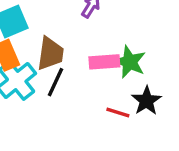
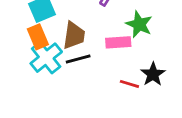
green star: (130, 62) -> (139, 24), moved
black line: (55, 82) -> (78, 59), turned 50

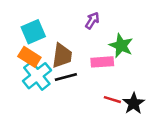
orange rectangle: (38, 37) -> (29, 57), turned -35
black star: (153, 74) -> (134, 103), moved

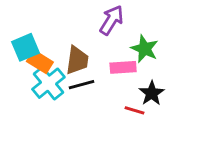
purple arrow: (92, 20) -> (112, 20), size x1.5
cyan square: (33, 32) -> (26, 47), moved
black star: (134, 103) -> (152, 93), moved

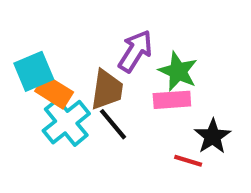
purple arrow: (112, 20) -> (135, 51), moved
green star: (145, 49) -> (178, 71), moved
black line: (81, 85) -> (113, 124), turned 65

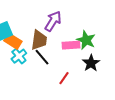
green star: (178, 71) -> (86, 40), moved
cyan cross: (66, 122) -> (19, 56), size x0.7
red line: (188, 161) -> (64, 78), moved, turned -72

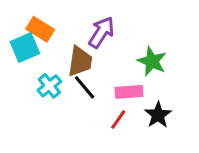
orange rectangle: (13, 41) -> (40, 29), moved
pink rectangle: (71, 45) -> (129, 92), moved
black star: (91, 63) -> (158, 115), moved

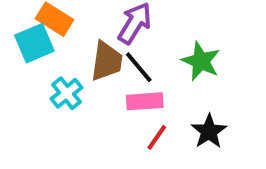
black line: (85, 87) -> (139, 67), moved
pink rectangle: (129, 92) -> (145, 101), moved

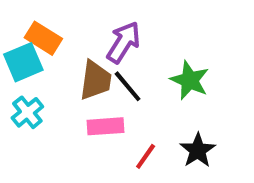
cyan cross: (67, 93) -> (27, 112), moved
pink rectangle: (145, 101) -> (106, 126), moved

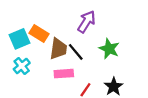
orange rectangle: (43, 38) -> (39, 34), moved
purple arrow: (124, 42) -> (87, 22), moved

